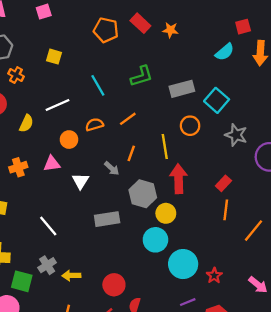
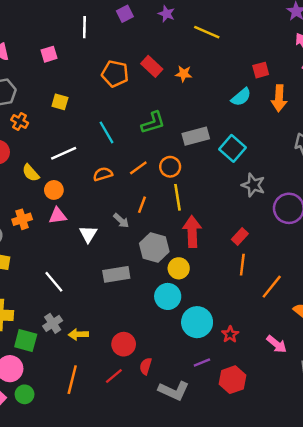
yellow semicircle: (26, 123) -> (31, 173), turned 114
orange circle: (190, 126) -> (170, 167), moved
orange circle: (69, 140) -> (54, 190), moved

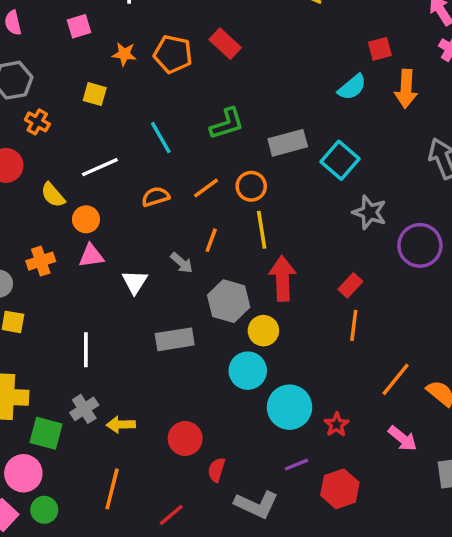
orange star: (184, 74) -> (124, 54), moved
white line: (54, 282) -> (86, 350), turned 40
orange line: (272, 287) -> (396, 379), moved
red line: (114, 376) -> (171, 515), moved

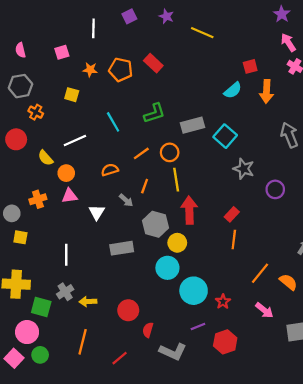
orange semicircle: (156, 197) -> (110, 170), moved
purple circle: (420, 245) -> (275, 189), size x0.7

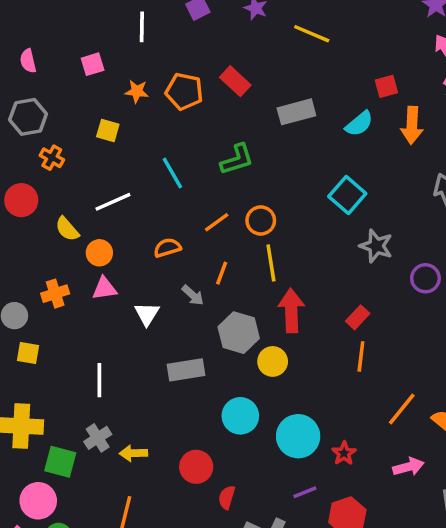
gray rectangle: (192, 125) -> (296, 112), moved
cyan circle: (167, 268) -> (240, 416), moved
pink arrow: (264, 310) -> (408, 467), turned -54

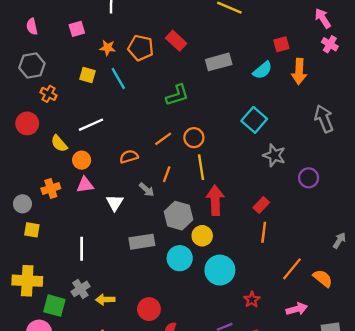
cyan line: (172, 173) -> (118, 79), moved
cyan circle: (240, 416) -> (180, 258), moved
cyan circle: (298, 436) -> (220, 270), moved

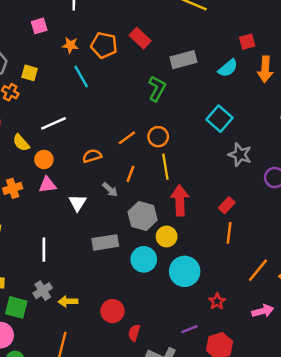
yellow square: (87, 75) -> (29, 73), moved
green L-shape: (177, 95) -> (157, 89), moved, turned -45

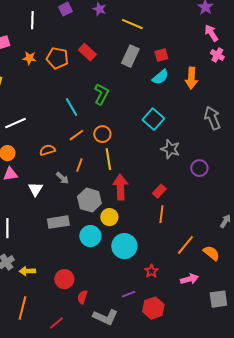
red square: (247, 42) -> (161, 55), moved
gray rectangle: (183, 60) -> (130, 56), moved, turned -50
cyan line: (81, 77) -> (71, 107), moved

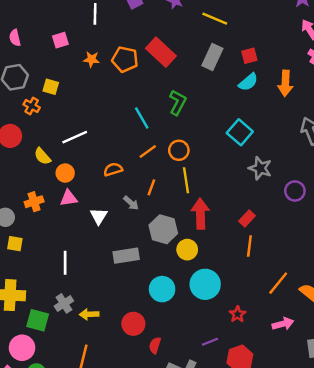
red rectangle: (87, 52) -> (161, 52), size x1.4
cyan circle: (90, 236) -> (162, 289), moved

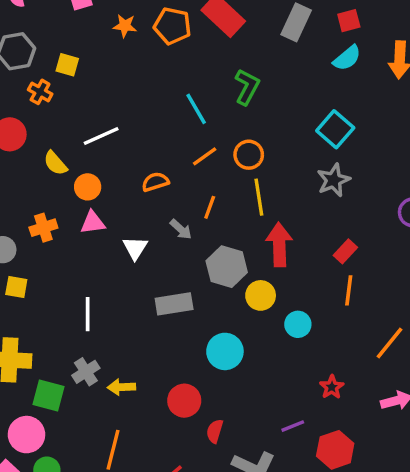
gray star: (260, 168) -> (333, 180), moved, turned 30
cyan circle: (205, 284) -> (298, 324), moved, size x0.6

